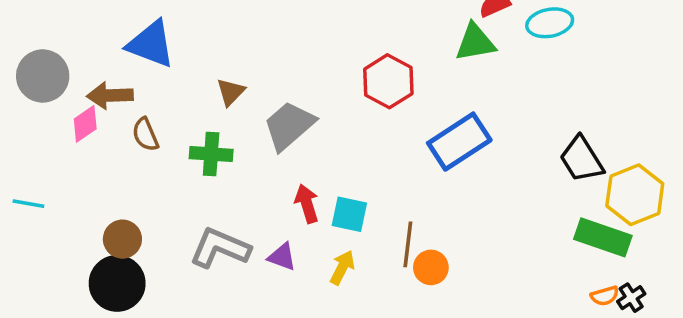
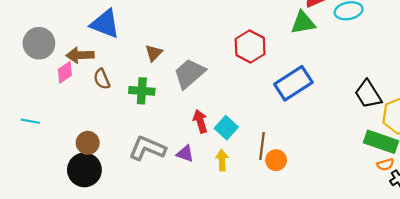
cyan square: (349, 214) -> (226, 128), turned 30
yellow arrow: (342, 267) -> (222, 160), turned -30
orange semicircle: (605, 296) -> (385, 164), moved

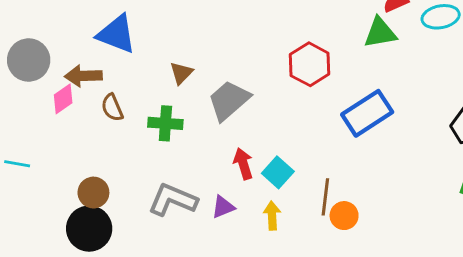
purple triangle: (185, 154) -> (223, 207), turned -42

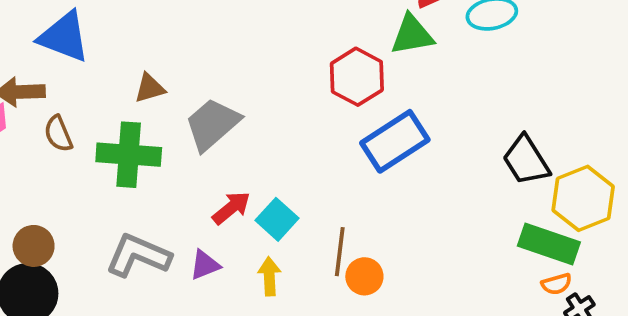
red hexagon: (310, 64) -> (357, 77), moved
brown triangle: (181, 73) -> (150, 88), turned 30
green cross: (165, 123) -> (129, 155), size x1.4
red arrow: (243, 164) -> (231, 208), turned 68

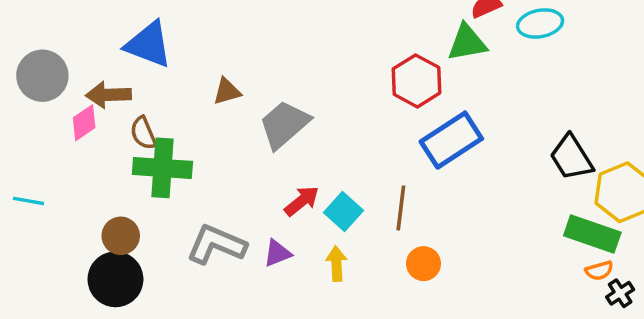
green cross: (129, 155) -> (162, 168), moved
brown line: (340, 252) -> (401, 208), moved

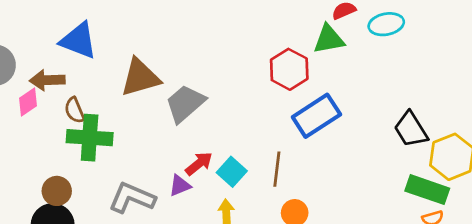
brown triangle: (227, 91) -> (140, 77), size x1.8
purple triangle: (277, 253) -> (180, 185), moved

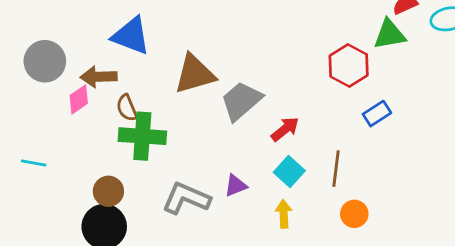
blue rectangle: (316, 116) -> (377, 114), size x0.6
red arrow: (199, 164) -> (285, 129), moved

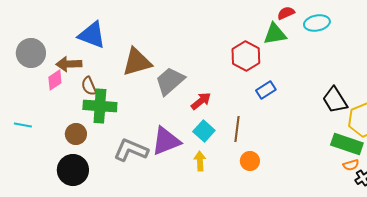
purple triangle: (236, 186) -> (166, 141), size x1.8
brown circle: (108, 191) -> (76, 134), moved

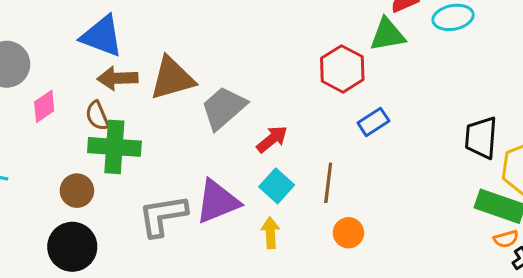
brown arrow: (69, 64) -> (118, 78), moved
black trapezoid: (335, 100) -> (481, 138), turned 36
gray L-shape: (131, 150) -> (163, 216), turned -32

